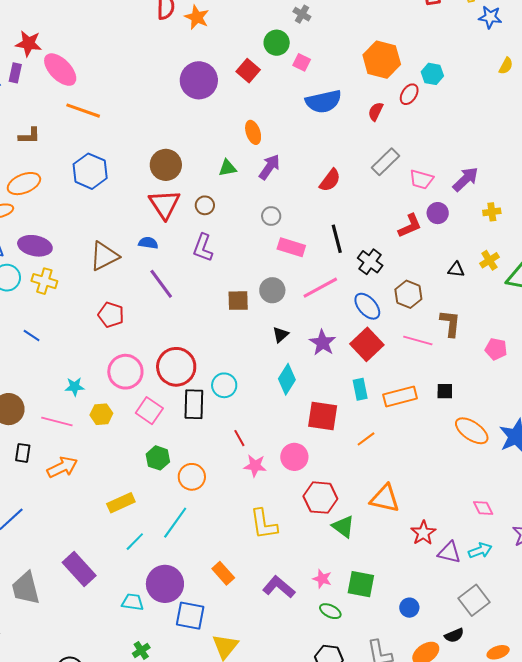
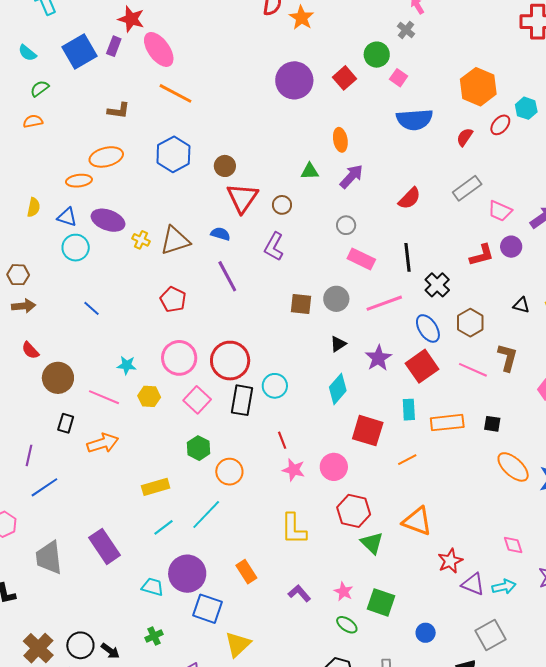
brown circle: (166, 165) -> (225, 166), moved, size x0.7
yellow cross: (44, 281) -> (141, 240), moved, size x0.7
purple L-shape: (279, 587) -> (299, 593), size x0.7

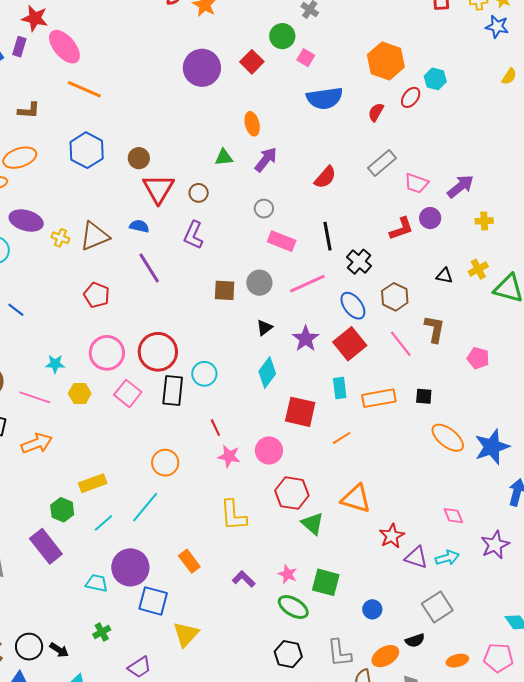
pink line: (473, 370) -> (401, 344), turned 32
green hexagon: (199, 448) -> (62, 510), moved
green ellipse: (347, 625) -> (293, 607), size x1.4

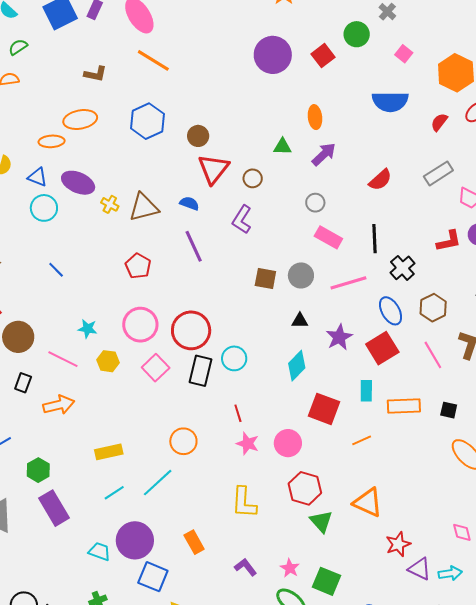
pink square: (306, 58) -> (404, 54), moved
black triangle: (264, 328) -> (300, 321), turned 30
green hexagon: (62, 510) -> (38, 470), moved

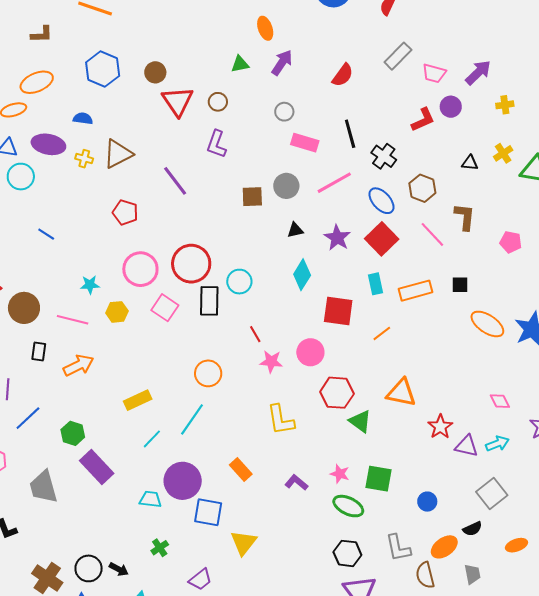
blue semicircle: (189, 203) -> (83, 118), moved

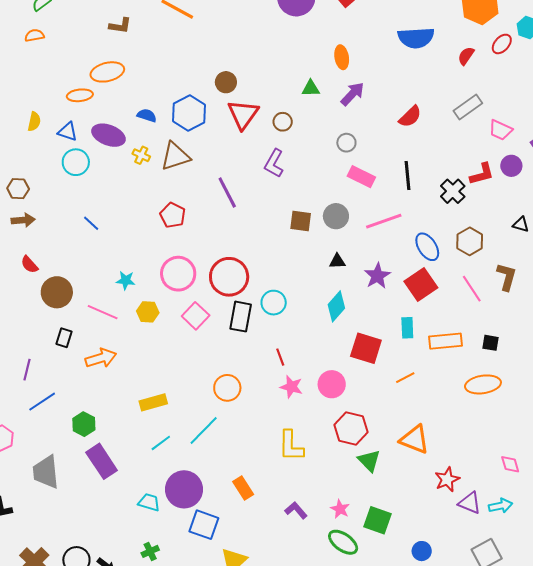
blue hexagon: (103, 69) -> (189, 113), moved
black cross: (384, 156) -> (453, 191), moved
orange ellipse: (487, 324) -> (483, 384), moved, turned -52

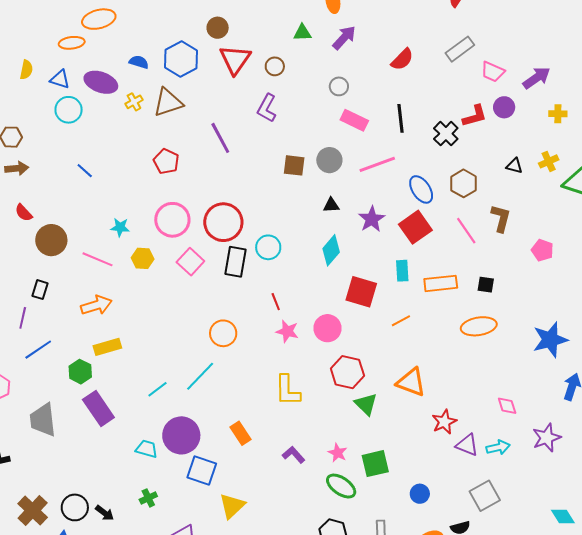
yellow cross: (141, 155) -> (134, 102), turned 36
black rectangle: (64, 338) -> (40, 290), moved
yellow rectangle: (153, 402) -> (107, 347), moved
green square: (377, 520) -> (375, 464), turned -32

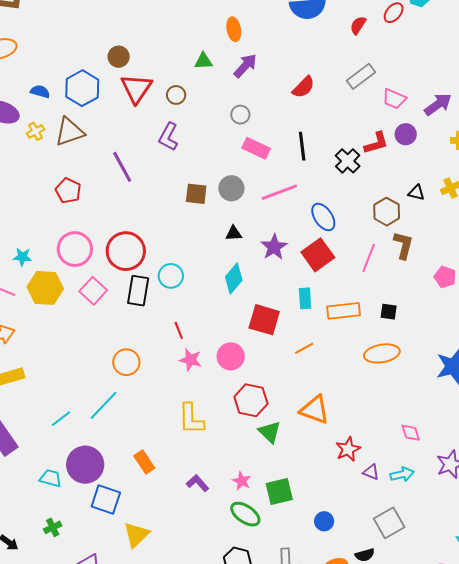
brown hexagon: (463, 183) -> (387, 212), moved
pink line: (466, 231) -> (369, 258), turned 56
yellow hexagon: (143, 258) -> (45, 288), size x1.6
purple triangle: (467, 445) -> (371, 472), size x0.7

